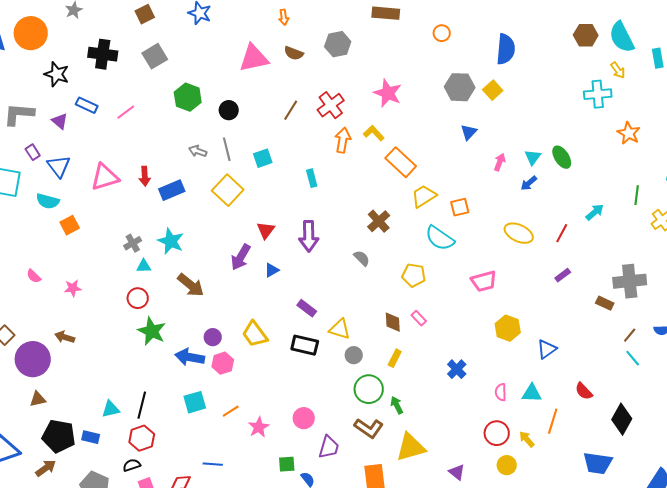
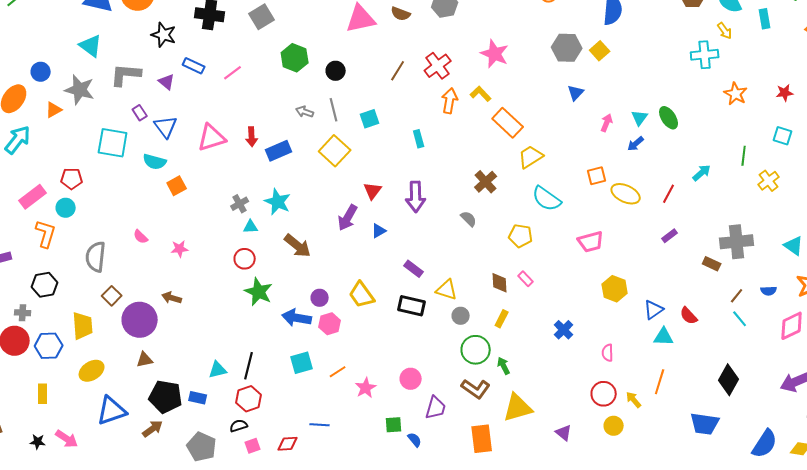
orange square: (460, 207) -> (597, 176), moved
red semicircle: (584, 391) -> (689, 316), moved
cyan triangle: (532, 393) -> (664, 337), moved

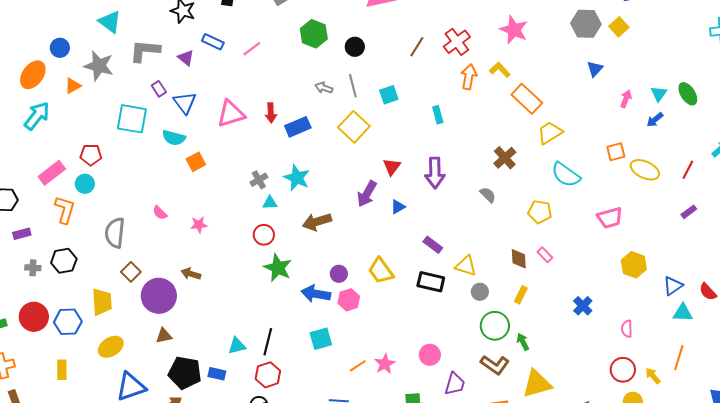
brown arrow: (298, 246) -> (317, 222), turned 124
gray cross: (23, 313) -> (33, 268), moved
orange line: (338, 372) -> (358, 366), moved

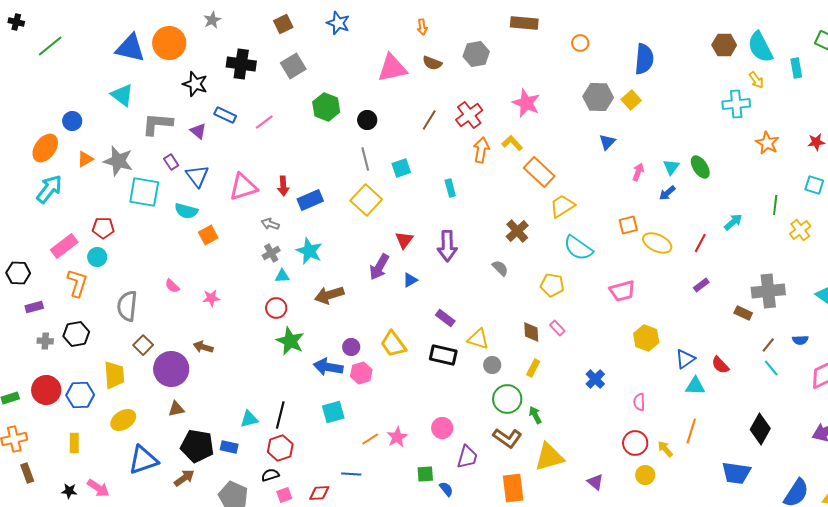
gray star: (99, 66) -> (118, 161), moved
gray arrow: (324, 88) -> (270, 224), moved

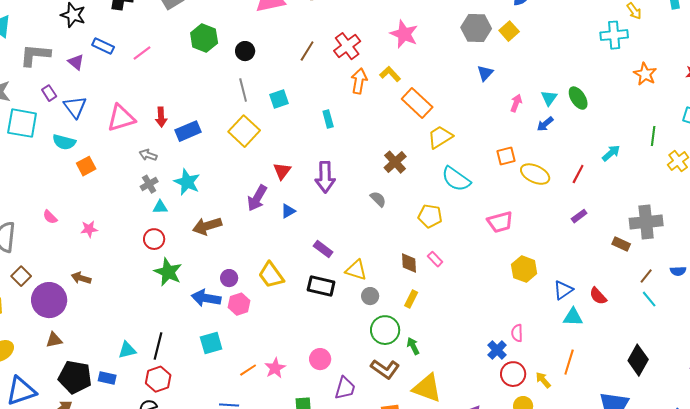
blue cross: (595, 379) -> (497, 350), moved
yellow triangle: (549, 457) -> (427, 388), turned 36

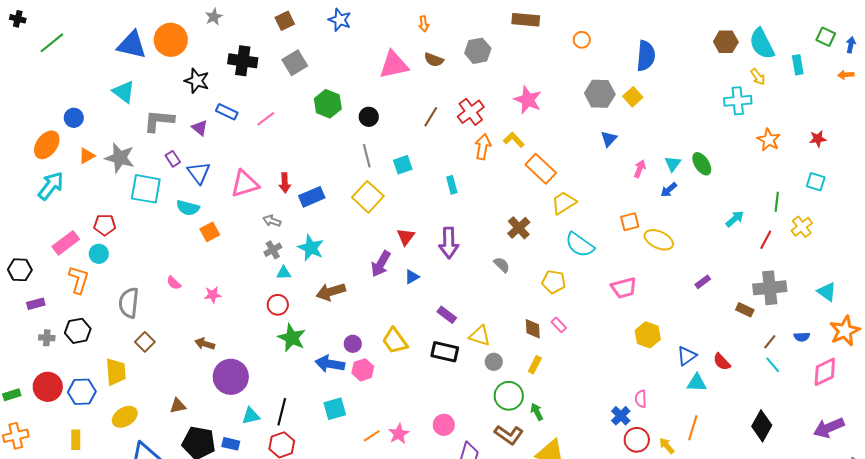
red line: (578, 174) -> (766, 240), moved
purple circle: (49, 300) -> (231, 377), moved

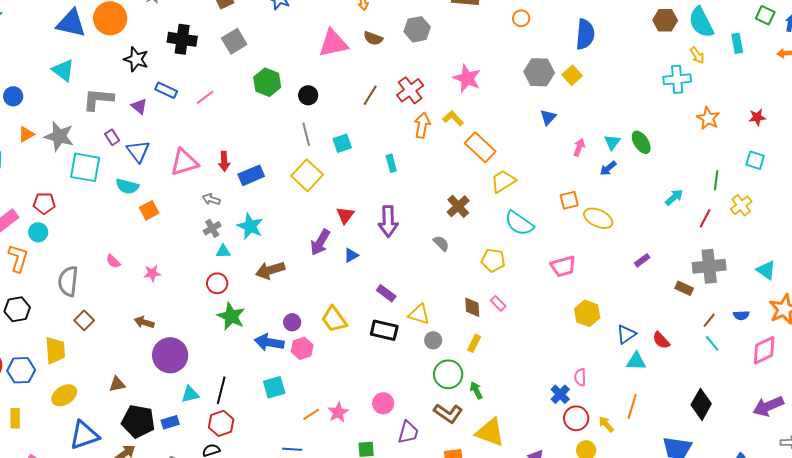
blue rectangle: (231, 444) -> (170, 422), turned -30

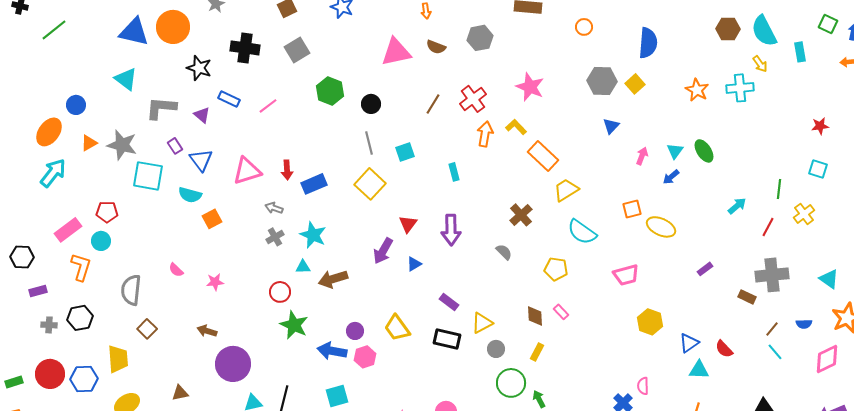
orange star: (708, 118) -> (697, 90), moved
cyan triangle: (223, 251) -> (303, 267), moved
yellow triangle: (419, 314) -> (482, 323), turned -45

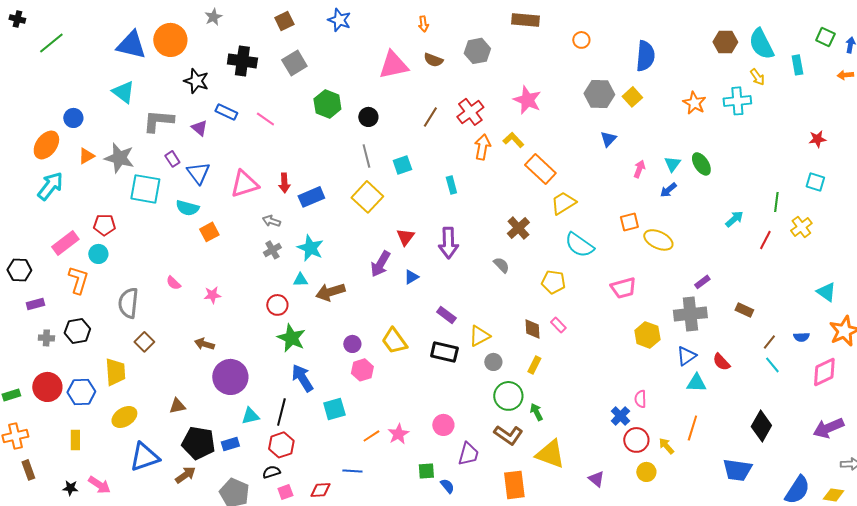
pink line: (268, 106) -> (265, 119), turned 72
gray cross: (772, 275) -> (690, 314), moved
blue arrow: (332, 351) -> (302, 378), moved, turned 48

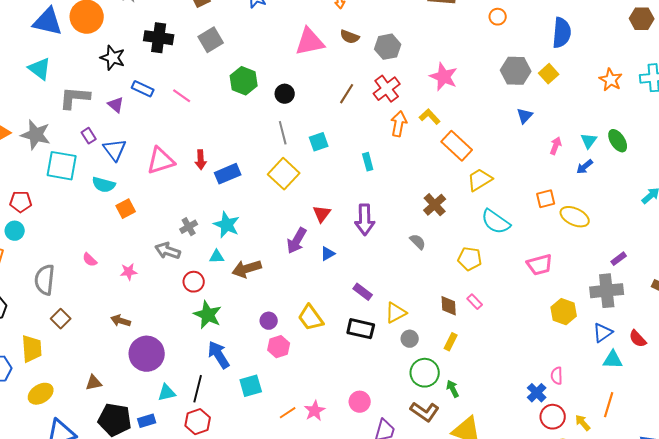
gray hexagon: (477, 51) -> (388, 47), moved
gray arrow: (271, 221) -> (168, 251), moved, size x1.4

